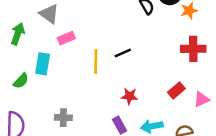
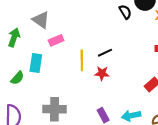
red star: (129, 96) -> (102, 73), moved
gray cross: (63, 118) -> (55, 109), size x1.5

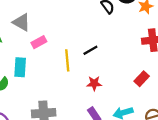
red star: (102, 73) -> (94, 83), moved

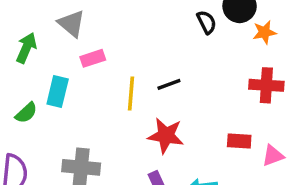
red rectangle: (142, 79) -> (239, 141), turned 40
red star: (94, 83) -> (166, 136), size x1.5

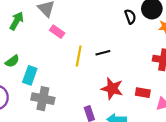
pink rectangle: (93, 58) -> (57, 32), turned 48
cyan rectangle: (58, 91) -> (30, 75), moved
red star: (166, 136) -> (112, 89), moved

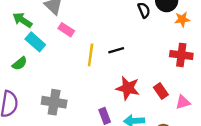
green arrow: (17, 21) -> (22, 20), turned -84
cyan rectangle: (30, 75) -> (35, 42), moved, turned -66
red rectangle: (143, 93) -> (161, 91), turned 48

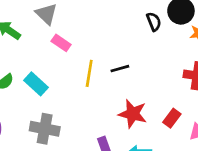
cyan rectangle: (35, 42) -> (36, 84), moved
red rectangle: (161, 91) -> (172, 118), turned 70

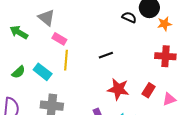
black semicircle: (154, 22) -> (129, 17), turned -40
yellow line: (89, 73) -> (66, 60), moved

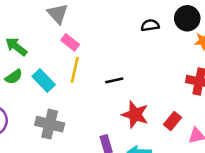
black semicircle: (129, 17) -> (150, 25), moved, turned -40
green arrow: (19, 32) -> (16, 47), moved
black line: (106, 55) -> (114, 80), moved

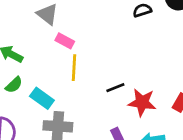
cyan rectangle: (44, 80) -> (42, 98), moved
black line: (114, 80) -> (115, 88), moved

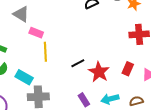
red star: (142, 102) -> (99, 72), turned 30

